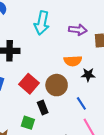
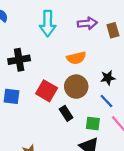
orange semicircle: (73, 61) -> (76, 58), moved
black star: (88, 75) -> (108, 78), moved
green square: (28, 123) -> (93, 123), moved

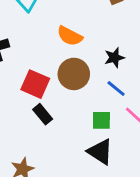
orange semicircle: (76, 58) -> (70, 36), turned 48
black rectangle: (66, 113) -> (43, 114), moved

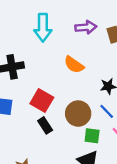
brown circle: (74, 74) -> (78, 114), moved

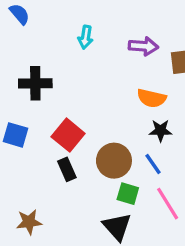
cyan arrow: (43, 28) -> (85, 37), size x0.6
orange semicircle: (74, 65) -> (152, 98), moved, turned -30

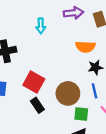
cyan arrow: (85, 37) -> (41, 26), moved
blue line: (153, 164) -> (95, 91), turned 32

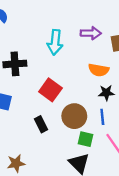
cyan arrow: (41, 26) -> (55, 42), size x1.5
red square: (34, 82) -> (50, 90), moved

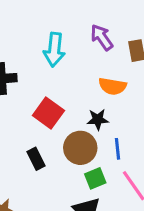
purple arrow: (91, 33) -> (102, 37), turned -126
black star: (106, 93) -> (98, 119), moved
green square: (85, 139) -> (95, 178), turned -35

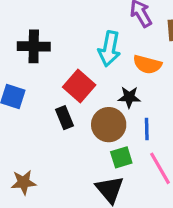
cyan arrow: (54, 50) -> (109, 49), moved
black rectangle: (36, 159) -> (65, 118), moved

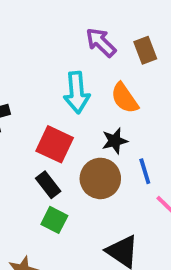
orange semicircle: (147, 64) -> (125, 98), turned 56
green square: (121, 157) -> (54, 220), moved, turned -30

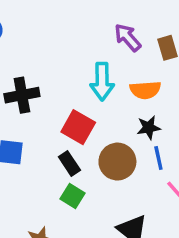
orange semicircle: (125, 98) -> (145, 90), turned -64
black star: (115, 141) -> (149, 128), moved

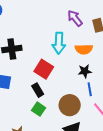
brown circle: (117, 162) -> (70, 105), moved

